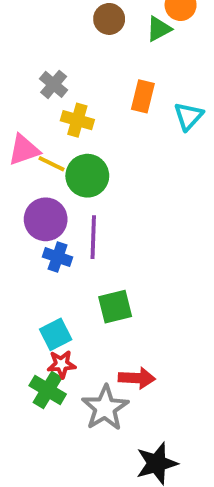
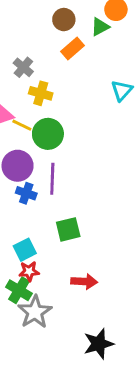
orange rectangle: (143, 96) -> (73, 48), moved, turned 35
gray star: (105, 408) -> (35, 312), moved

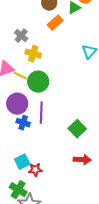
green square: (68, 229) -> (77, 129), moved, turned -30
red star: (29, 271) -> (35, 170), moved
red arrow: (84, 282) -> (82, 160), moved

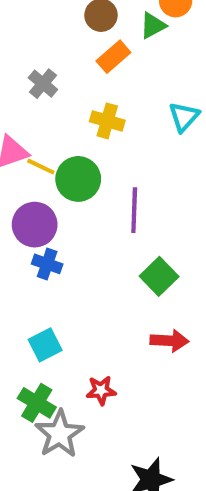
yellow cross: (33, 54) -> (107, 121), moved
purple line: (41, 113) -> (134, 210), moved
red star: (35, 170) -> (101, 390), moved

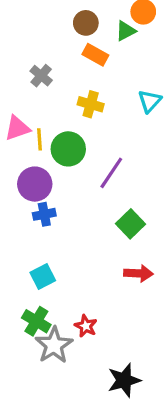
orange rectangle: (113, 57) -> (95, 55), turned 70
yellow line: (41, 167) -> (40, 139), turned 60
purple line: (134, 210) -> (111, 173), turned 32
blue cross: (47, 264) -> (44, 214), turned -30
red star: (101, 390) -> (86, 326), moved, turned 30

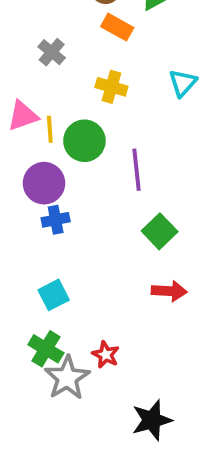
purple line: (111, 173) -> (136, 170), turned -40

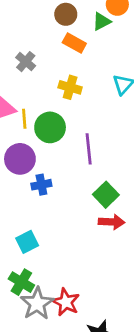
blue cross: (56, 220) -> (41, 185), moved
red arrow: (169, 291) -> (112, 222), moved
red star: (106, 355) -> (66, 302), moved, size x1.4

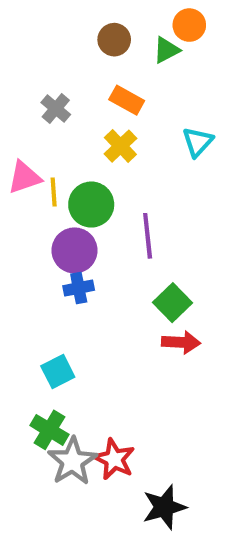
orange rectangle: (74, 43) -> (127, 100), moved
yellow cross: (70, 87) -> (120, 146), turned 30
purple circle: (20, 159) -> (75, 250), moved

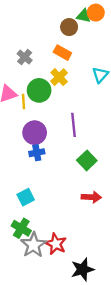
brown circle: (114, 40) -> (69, 27), moved
green triangle: (166, 50) -> (84, 16), moved, turned 40
green circle: (91, 205) -> (39, 90), moved
red arrow: (181, 342) -> (91, 197), moved

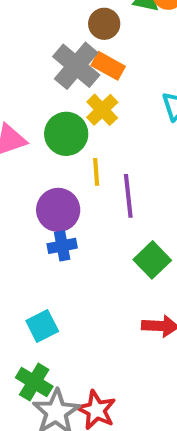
brown circle: (69, 27) -> (104, 24), moved
gray cross: (25, 57) -> (76, 66), moved, size x1.6
yellow line: (23, 102) -> (96, 172), moved

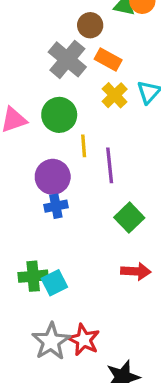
orange rectangle: (108, 66) -> (108, 59), moved
yellow cross: (102, 110) -> (115, 95), moved
cyan square: (42, 326) -> (54, 283), moved
green cross: (34, 382) -> (33, 276), moved, turned -36

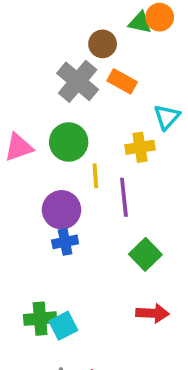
yellow cross: (115, 95) -> (140, 147), moved, turned 35

